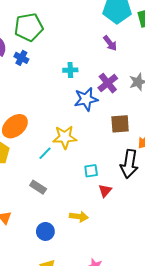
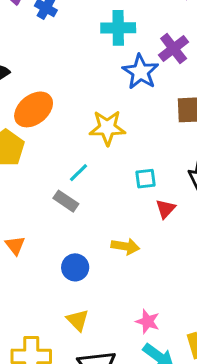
cyan cross: (70, 70) -> (118, 28), size x1.5
blue star: (86, 99) -> (140, 72), turned -30
cyan line: (45, 153) -> (78, 173), moved

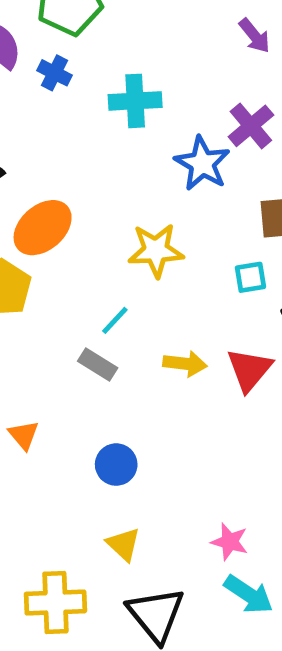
cyan cross: (118, 28) -> (135, 101), moved
cyan square: (146, 179) -> (250, 277), moved
red triangle: (166, 209) -> (249, 370), size x1.5
yellow arrow: (125, 246) -> (185, 364), moved

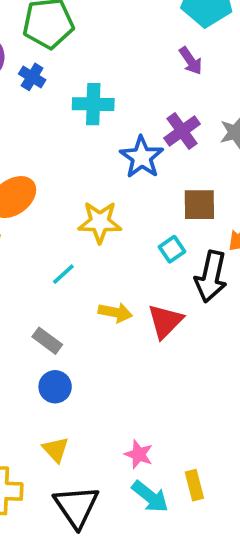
cyan square: (250, 277) -> (172, 249), turned -30
gray rectangle: (98, 365) -> (47, 341), moved

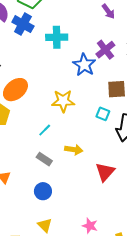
blue cross: (32, 77) -> (23, 24), size x1.5
cyan square: (172, 249) -> (103, 114), turned -32
red triangle: (165, 321) -> (105, 172), moved
gray rectangle: (47, 341) -> (44, 159), moved

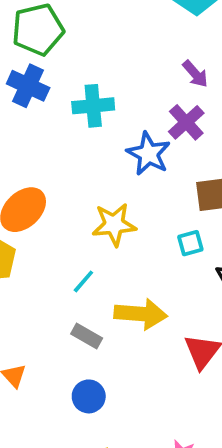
purple arrow: (108, 11) -> (195, 74), moved
cyan square: (103, 114) -> (190, 243), turned -32
yellow arrow: (74, 150) -> (141, 314), size x1.5

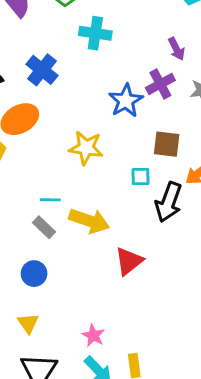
blue cross: (28, 86) -> (42, 70), moved
cyan cross: (93, 106) -> (95, 33), moved
cyan line: (83, 281) -> (50, 200), moved, turned 36

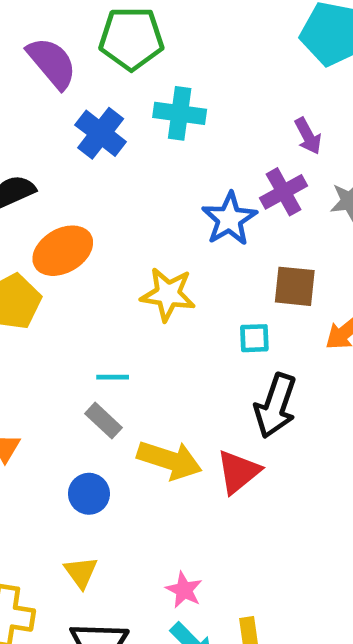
blue cross: (42, 70) -> (101, 133), moved
black arrow: (169, 202) -> (275, 406), moved
yellow arrow: (89, 221) -> (169, 460), moved

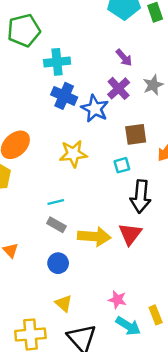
blue cross: (101, 133) -> (64, 96), moved

